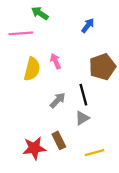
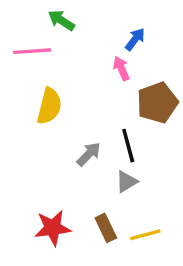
pink arrow: (55, 61) -> (121, 68), moved
brown rectangle: (59, 140) -> (106, 228), moved

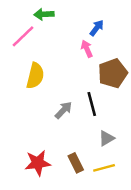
green arrow: (61, 20) -> (44, 14), turned -36
pink line: (32, 51) -> (23, 36), turned -40
gray triangle: (126, 182) -> (106, 138), moved

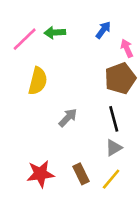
green arrow: (44, 14) -> (55, 33), moved
pink arrow: (87, 49) -> (127, 48), moved
black line: (92, 104) -> (114, 119), moved
yellow line: (104, 168) -> (111, 179), turned -35

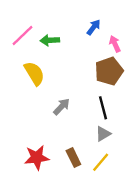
green arrow: (55, 33) -> (50, 40), moved
yellow semicircle: (38, 81) -> (34, 73), turned -45

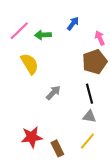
blue arrow: (94, 27) -> (73, 24), moved
gray triangle: (103, 134) -> (89, 116), turned 40
brown rectangle: (73, 157) -> (57, 148), moved

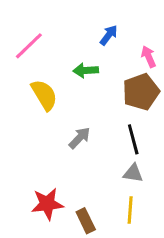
green arrow: (43, 35) -> (86, 70), moved
yellow line: (87, 141) -> (130, 210), turned -36

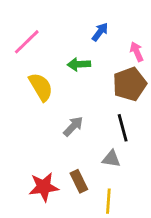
gray triangle: (133, 173) -> (111, 159), moved
yellow line: (130, 210) -> (108, 201), moved
brown rectangle: (86, 221) -> (79, 181), moved

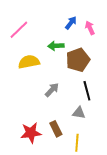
pink arrow: (137, 52) -> (90, 28), moved
brown pentagon: (130, 84) -> (78, 60), moved
yellow semicircle: (41, 87) -> (29, 62), turned -70

